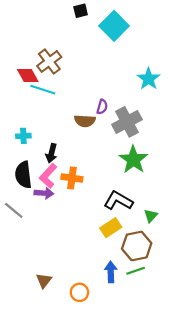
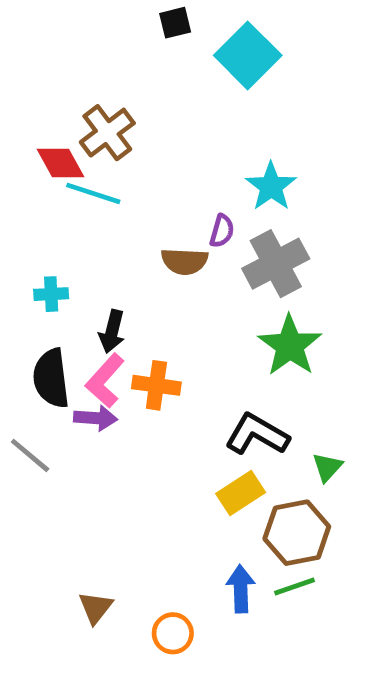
cyan star: (149, 79) -> (271, 186), moved

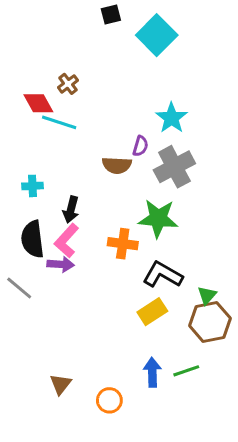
brown cross: (107, 133) -> (68, 84), size x0.6
green star: (290, 346) -> (158, 218), moved, turned -30
orange cross: (156, 385) -> (123, 244), moved
brown hexagon: (297, 533) -> (210, 322), moved

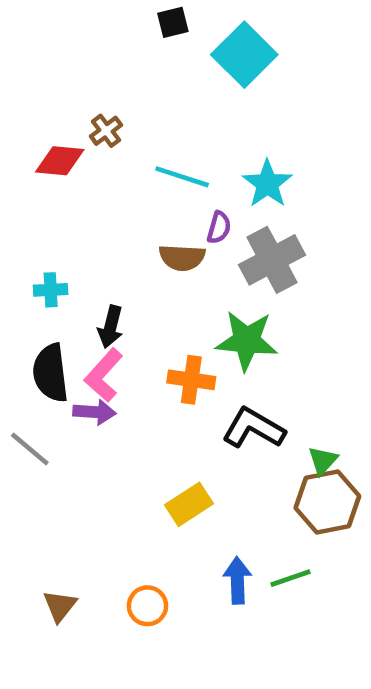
red diamond: (38, 103) -> (60, 161), turned -56
cyan line: (59, 122) -> (182, 177), moved
yellow rectangle: (152, 312) -> (189, 504), moved
brown triangle: (61, 384) -> (60, 606), moved
orange circle: (109, 400) -> (147, 606), moved

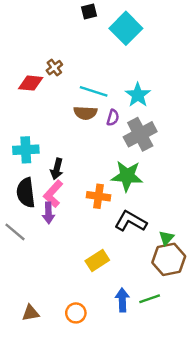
brown semicircle: (182, 258) -> (85, 113), moved
cyan cross: (51, 290) -> (26, 150), size x1.5
purple arrow: (94, 412) -> (48, 213), turned 84
brown triangle: (60, 606) -> (31, 313), turned 42

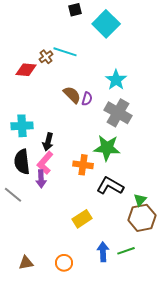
cyan line: (94, 91) -> (65, 52), moved
brown semicircle: (85, 113) -> (72, 95), turned -138
purple semicircle: (113, 118) -> (87, 99), moved
gray cross: (140, 134) -> (118, 113), turned -32

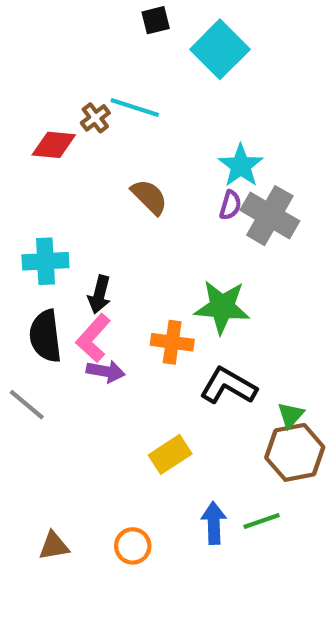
purple semicircle: (87, 99) -> (230, 205), moved
gray cross: (118, 113) -> (270, 216), moved
purple arrow: (41, 179) -> (106, 371), moved, turned -78

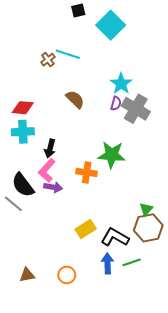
red diamond: (54, 145) -> (23, 108), moved
black semicircle: (45, 336) -> (23, 185), moved, turned -30
black L-shape: (228, 386) -> (115, 237), moved

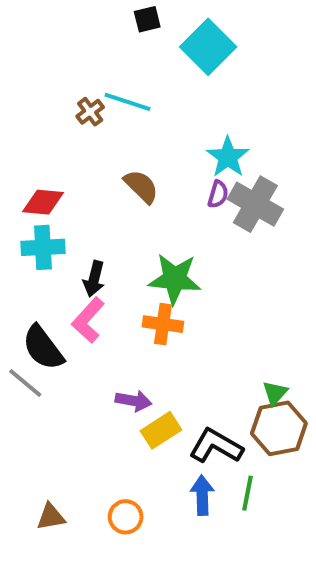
green star: (112, 155) -> (175, 279), moved
purple arrow: (53, 187) -> (133, 401), moved
green line: (132, 262) -> (247, 493), turned -60

